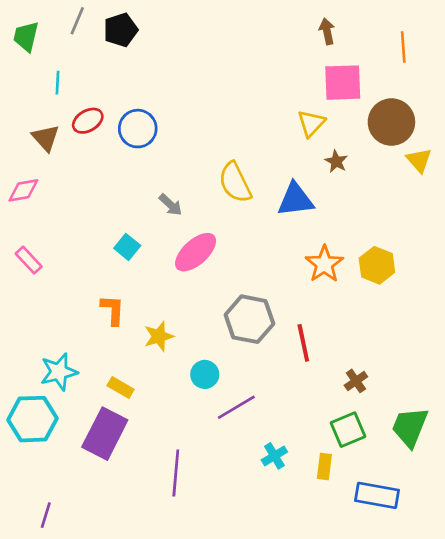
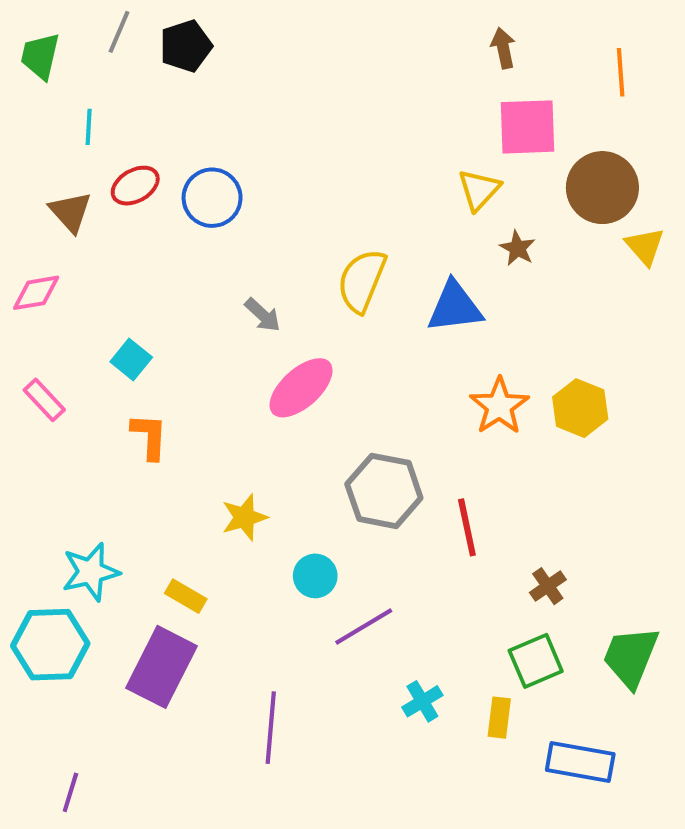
yellow semicircle: (235, 182) -> (362, 281), turned 48
cyan square: (127, 247) -> (131, 360), moved
orange L-shape: (113, 310) -> (149, 436), moved

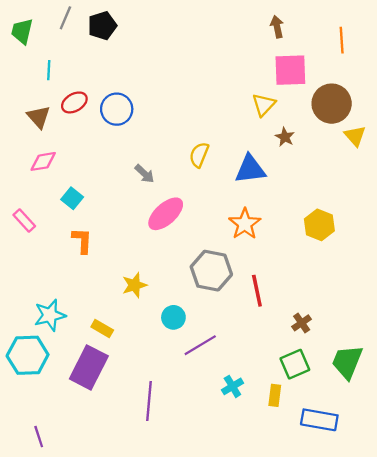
yellow semicircle: (362, 281) -> (199, 155), size x0.7
pink diamond: (36, 293) -> (43, 161), moved
orange star: (499, 406) -> (245, 224), moved
purple line: (70, 792) -> (39, 437), turned -35

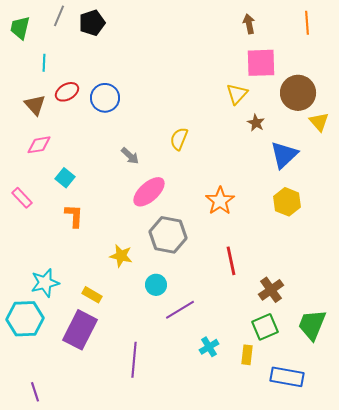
orange line: (342, 40) -> (307, 23), moved
blue triangle: (250, 169) -> (284, 155), moved, turned -36
gray hexagon: (211, 271) -> (168, 235), moved
yellow star: (134, 285) -> (121, 256), turned 30
brown cross: (302, 323) -> (271, 290), size x1.4

